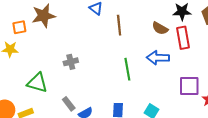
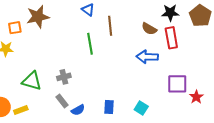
gray cross: (71, 62) -> (64, 77), moved
green line: (127, 69) -> (90, 44), moved

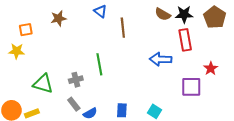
brown star: (38, 17) -> (58, 18), moved, size x0.7
brown semicircle: (149, 29) -> (163, 14), moved
green line: (90, 44) -> (99, 64), moved
red star: (196, 97) -> (211, 68), moved

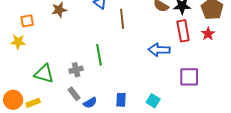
red star: (211, 68) -> (208, 34), moved

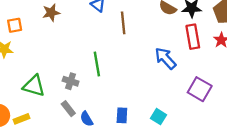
blue arrow: (159, 50) -> (165, 58), turned 45
gray cross: (76, 70) -> (71, 81), turned 32
purple square: (189, 77) -> (200, 89), turned 30
blue semicircle: (90, 103) -> (87, 119), turned 88

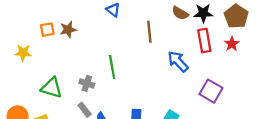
brown star: (51, 13) -> (68, 30), moved
brown line: (123, 23) -> (149, 32), moved
orange square: (15, 25) -> (47, 30), moved

